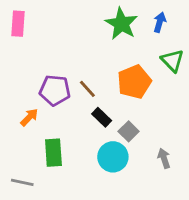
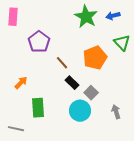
blue arrow: (160, 22) -> (113, 16), turned -120
purple pentagon: (55, 90) -> (39, 42), moved, turned 30

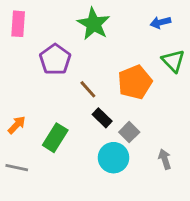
green star: (86, 17) -> (94, 24), moved
orange arrow: (21, 83) -> (17, 125), moved
green rectangle: (38, 108) -> (55, 138), moved, turned 36
gray line: (16, 129) -> (17, 168), moved

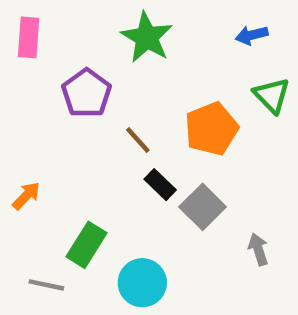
gray square: (129, 132) -> (203, 207), size x1.4
green rectangle: (55, 138) -> (87, 245), moved
cyan circle: (114, 158) -> (142, 283), moved
gray line: (17, 168) -> (46, 285), moved

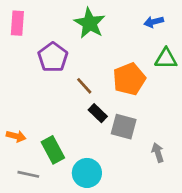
green triangle: (272, 95) -> (166, 59), turned -45
orange arrow: (26, 196) -> (16, 136), moved, turned 60
gray square: (203, 207) -> (124, 127), turned -30
green rectangle: (87, 245) -> (53, 150), turned -60

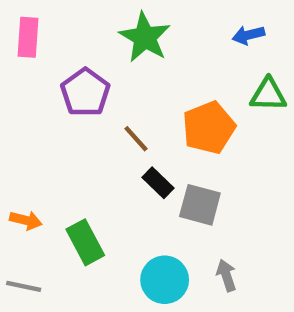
gray arrow: (158, 153) -> (226, 275), moved
cyan circle: (87, 173) -> (165, 280), moved
gray line: (28, 174) -> (24, 286), moved

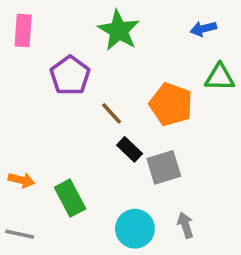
orange pentagon: (209, 128) -> (171, 104), turned -30
gray square: (200, 205) -> (164, 167), turned -32

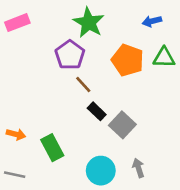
pink rectangle: (23, 30) -> (17, 23), turned 65
purple pentagon: (70, 76) -> (70, 55), moved
orange pentagon: (171, 104) -> (128, 60), moved
gray square: (164, 167) -> (122, 125), turned -30

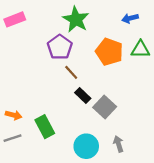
gray line: (15, 175) -> (12, 138), moved, turned -30

